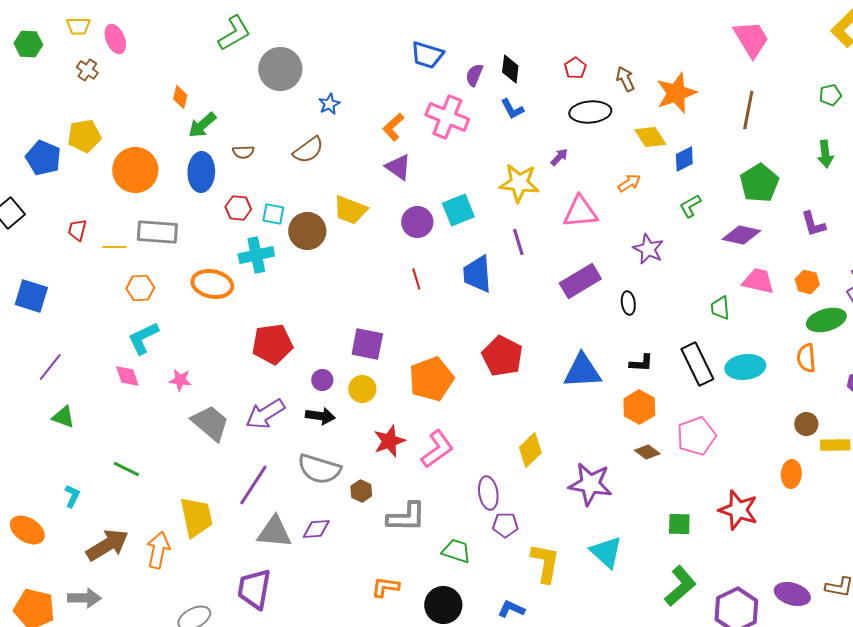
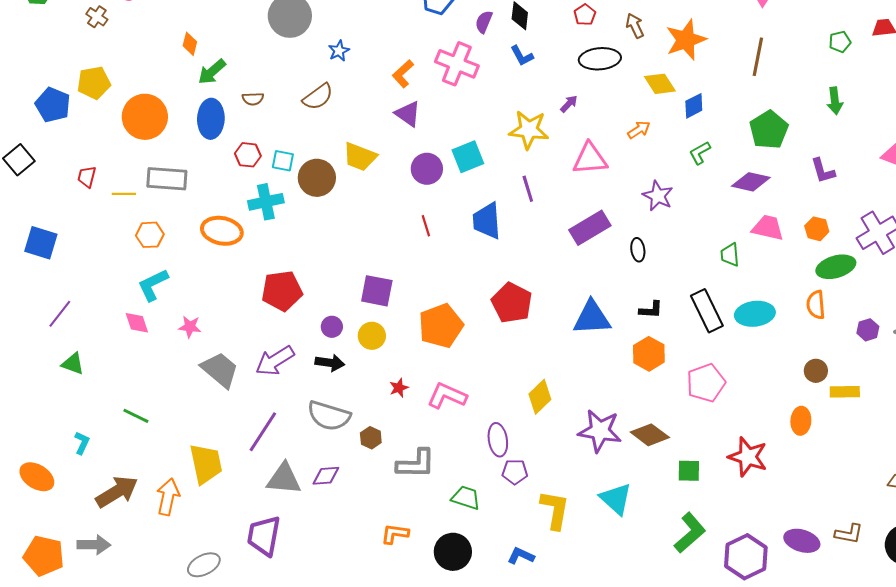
red star: (389, 441) -> (399, 388), size x0.6
pink L-shape: (437, 449) -> (447, 396), turned -120
brown diamond: (647, 452) -> (650, 435), moved, size x1.5

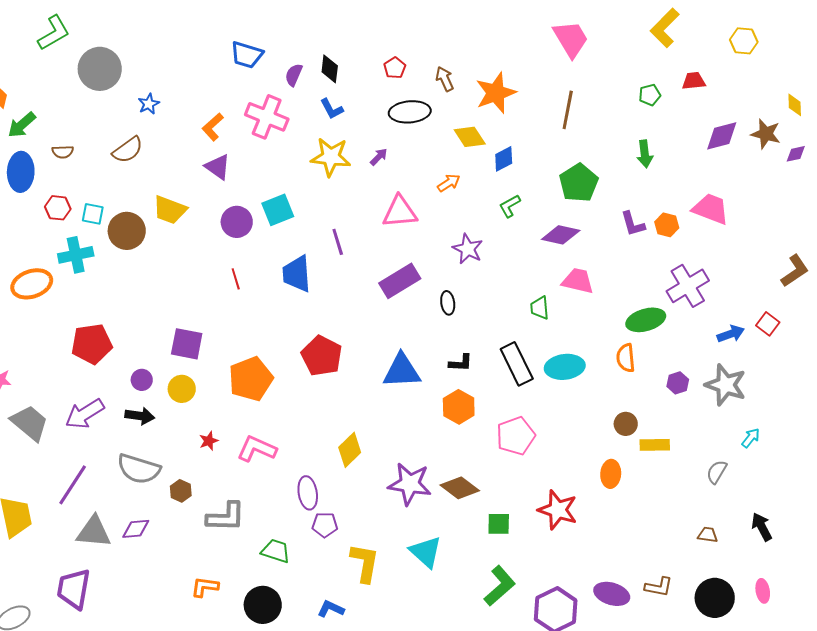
yellow star: (529, 130) -> (331, 157), moved
orange hexagon: (817, 229) -> (667, 225), moved
orange ellipse: (222, 231) -> (32, 284), turned -30

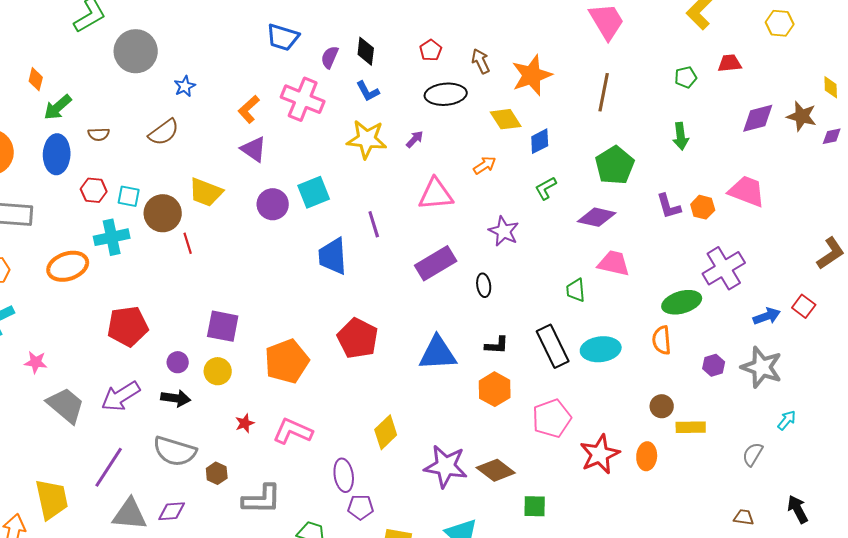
red line: (236, 279) -> (188, 243), moved
red star: (558, 510) -> (600, 454), moved, turned 30

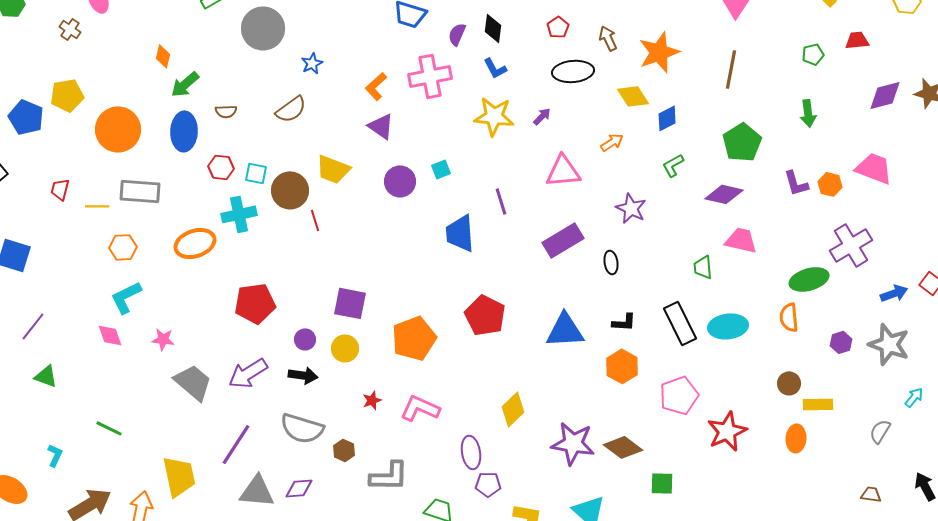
pink cross: (303, 99) -> (430, 76), turned -33
cyan square: (314, 192) -> (441, 169), size x0.6
orange ellipse: (647, 456) -> (796, 438), moved

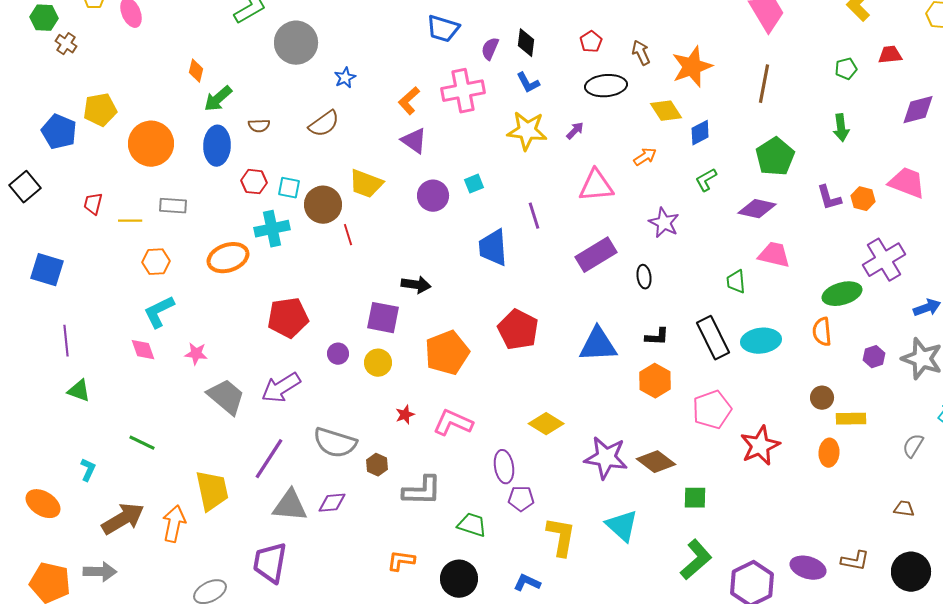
brown cross: (70, 29) -> (66, 44), moved
gray rectangle: (140, 191) -> (173, 206), size x0.7
purple line: (33, 326) -> (66, 341), turned -44
black arrow: (303, 375) -> (416, 285), moved
yellow diamond: (513, 409) -> (546, 424), turned 76

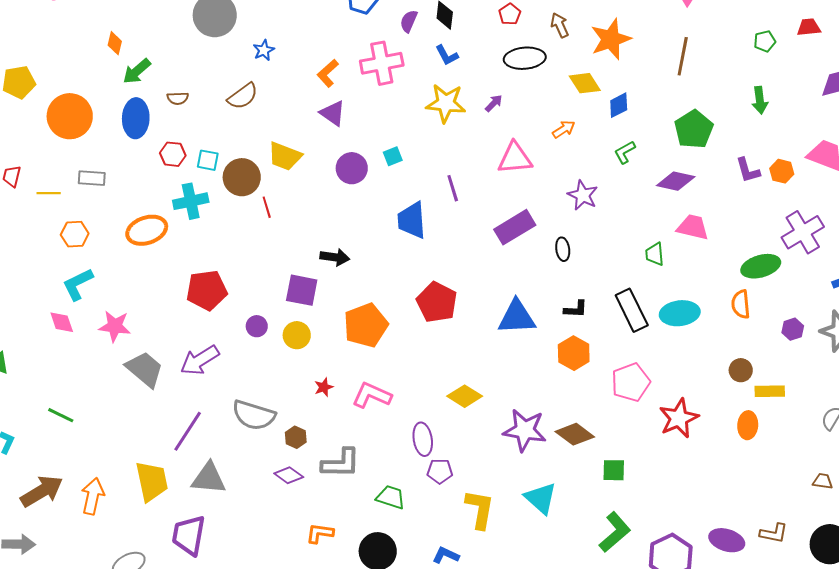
pink star: (196, 354) -> (115, 326), size x1.4
yellow trapezoid: (212, 491) -> (152, 481), moved
purple diamond: (332, 503) -> (289, 475), moved, turned 40

